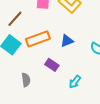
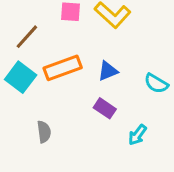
purple rectangle: (52, 65) -> (105, 108), moved
cyan arrow: (75, 82) -> (137, 135), moved

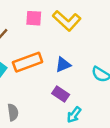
cyan arrow: (137, 135) -> (74, 115), moved

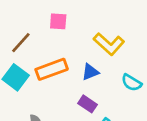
yellow L-shape: (67, 21) -> (109, 44), moved

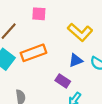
blue triangle: (90, 72) -> (76, 60), moved

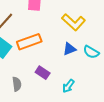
purple rectangle: (63, 81) -> (43, 73), moved

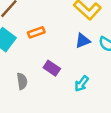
orange rectangle: (29, 42) -> (36, 32), size x0.6

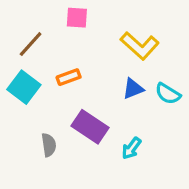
purple rectangle: (52, 68) -> (90, 127), size x1.5

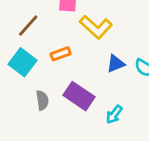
yellow L-shape: (140, 46) -> (96, 27), moved
gray semicircle: (49, 145) -> (42, 100), moved

